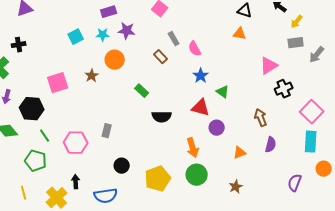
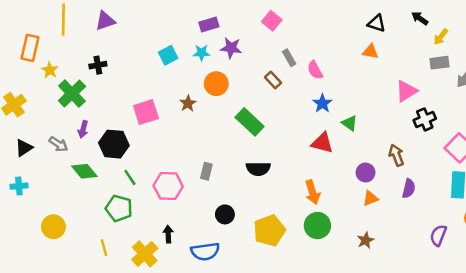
green rectangle: (142, 91) -> (250, 122), size x1.6
black semicircle: (162, 117) -> (258, 169), moved
purple circle: (217, 128) -> (366, 172), moved

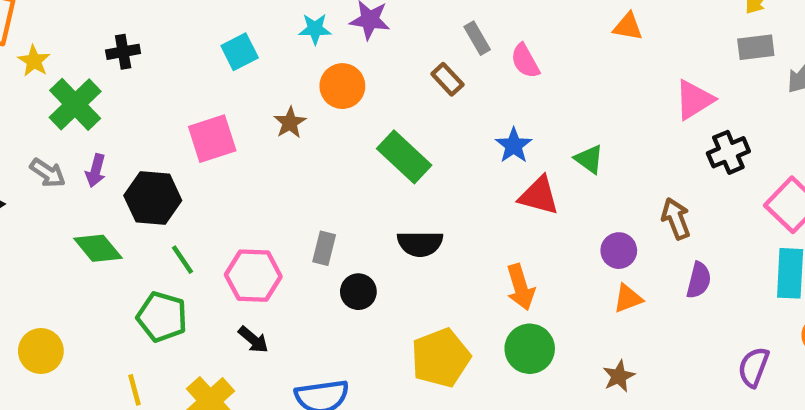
cyan square: (168, 55) -> (240, 52), moved
blue star: (322, 103) -> (514, 145), moved
gray arrow: (58, 144) -> (48, 173), moved
black circle: (225, 214) -> (358, 292), moved
black arrow: (168, 234) -> (253, 340), moved, turned 133

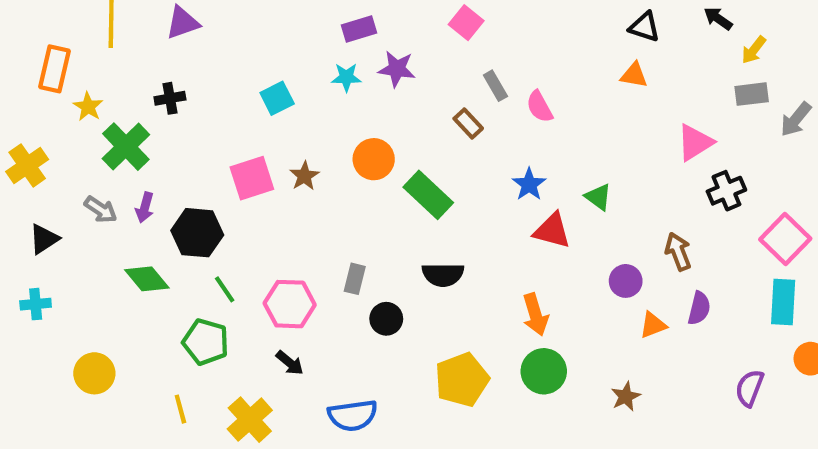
orange circle: (342, 86) -> (374, 159), moved
brown star: (290, 123) -> (304, 176), moved
orange triangle: (628, 298) -> (653, 325), moved

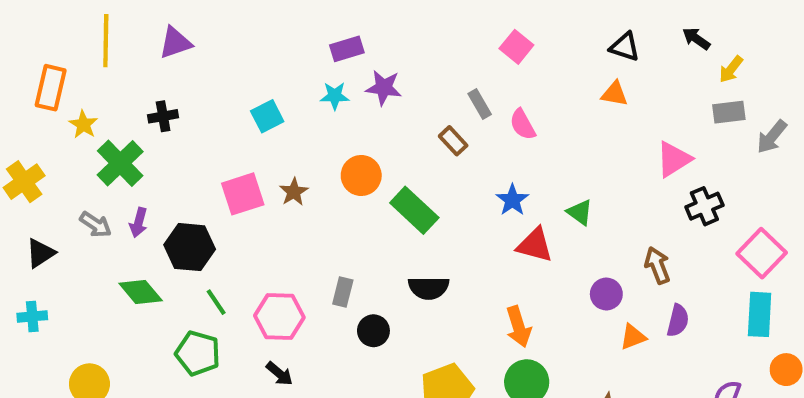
pink square: (466, 23) -> (516, 47), moved

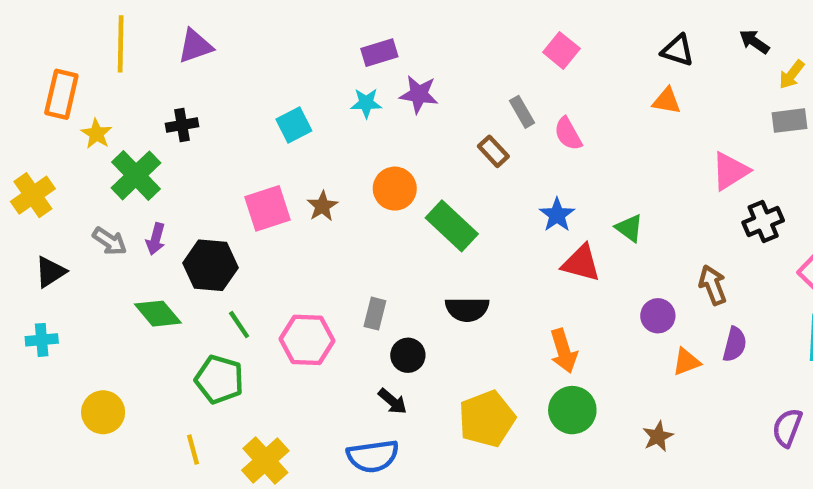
black arrow: (279, 374) -> (393, 401), moved

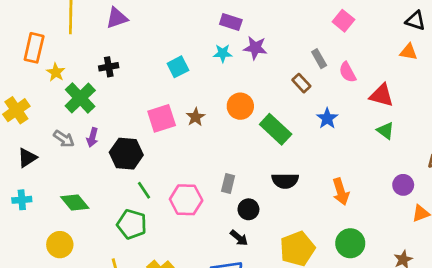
purple rectangle: (379, 53) -> (231, 22), turned 35
blue star: (557, 215) -> (327, 118), moved
red triangle: (581, 263) -> (381, 95), moved
green diamond: (158, 314) -> (75, 203), moved
orange arrow: (564, 351) -> (341, 192), moved

